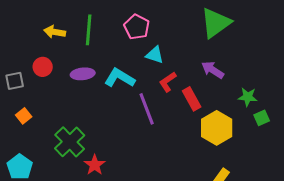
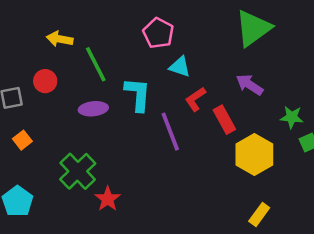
green line: (89, 30) -> (96, 64), moved, turned -32
purple ellipse: (83, 74) -> (93, 109), moved
cyan L-shape: (120, 78) -> (138, 94), turned 64

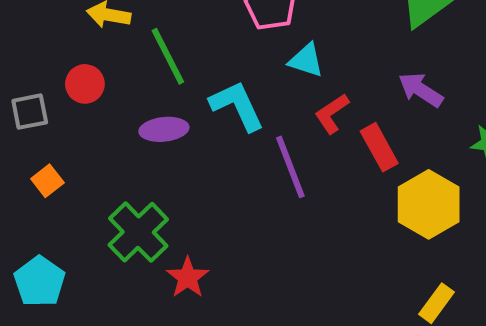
cyan L-shape: (138, 94) -> (237, 106), turned -30

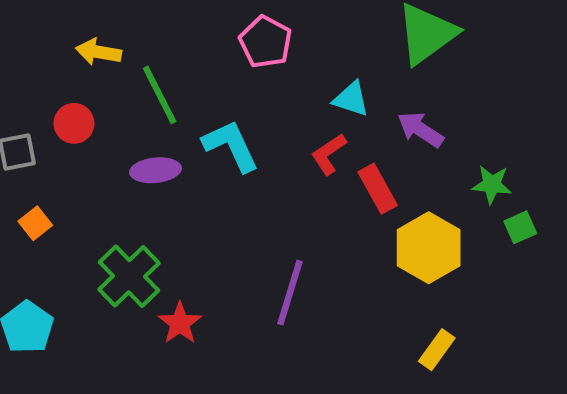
cyan triangle: (306, 60) -> (351, 99), moved
purple line: (290, 167) -> (290, 293), moved, turned 38

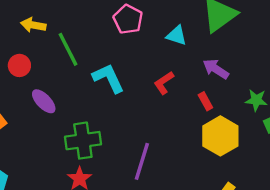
cyan triangle: (351, 99) -> (177, 35), moved
purple ellipse: (155, 170) -> (44, 101), moved, turned 52
red rectangle: (378, 189) -> (205, 101), moved, size x0.7
green cross: (129, 276) -> (83, 141), moved, turned 36

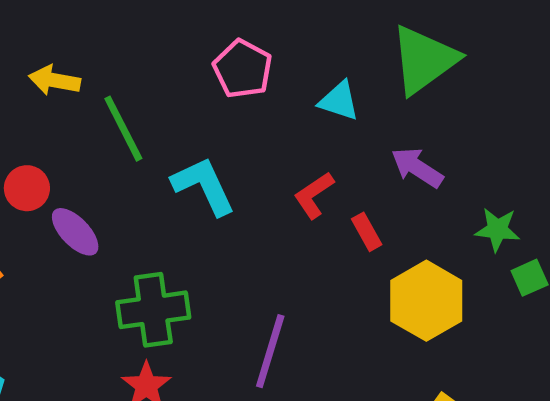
red circle: (19, 65) -> (27, 188), moved
red rectangle: (205, 101) -> (367, 232), moved

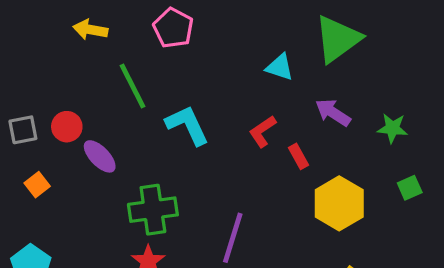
pink pentagon: (243, 69) -> (173, 28), moved
yellow arrow: (54, 80) -> (90, 30), moved
green star: (497, 230) -> (392, 128), moved

